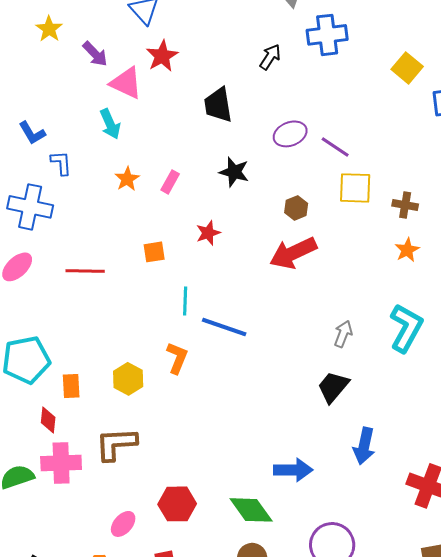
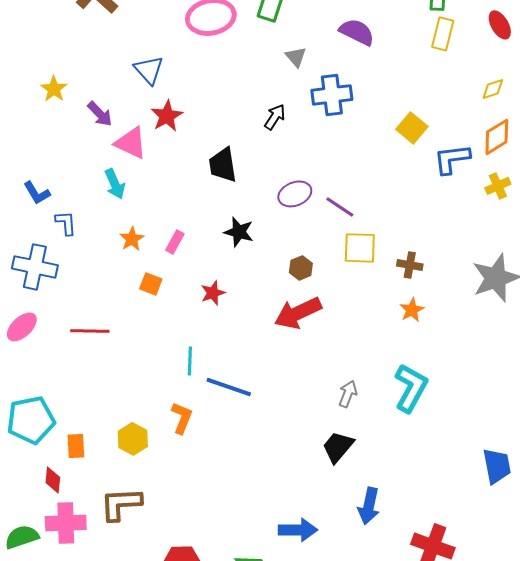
orange square: (154, 252) -> (151, 284), moved, turned 30

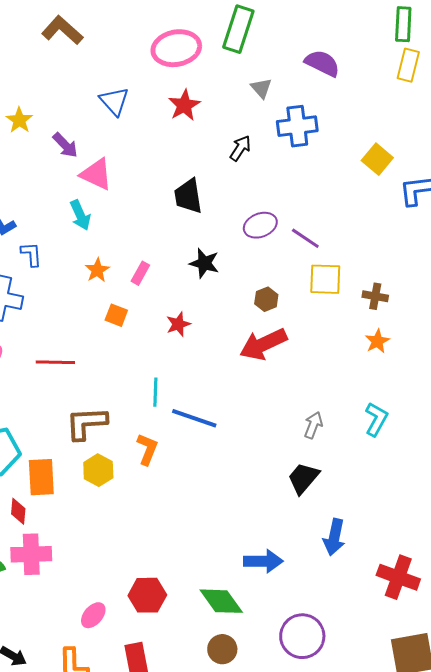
red star: (167, 116) -> (184, 105), moved
cyan L-shape: (411, 388) -> (376, 419), size x0.7
orange rectangle: (76, 446) -> (41, 477), size x1.5
brown L-shape: (121, 504) -> (86, 423), moved

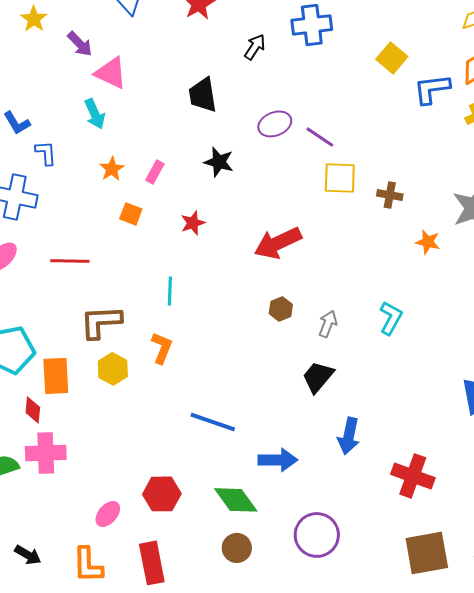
brown hexagon: (266, 299) -> (281, 309), moved
orange star: (377, 341) -> (428, 242), moved, turned -30
blue line: (194, 418) -> (213, 422), moved

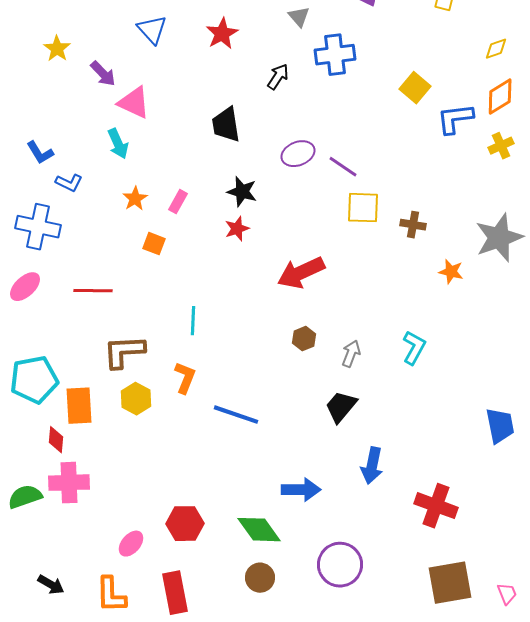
blue L-shape: (46, 153) -> (69, 183), turned 120
red star: (193, 223) -> (237, 229), moved
blue line: (213, 422) -> (236, 415), moved

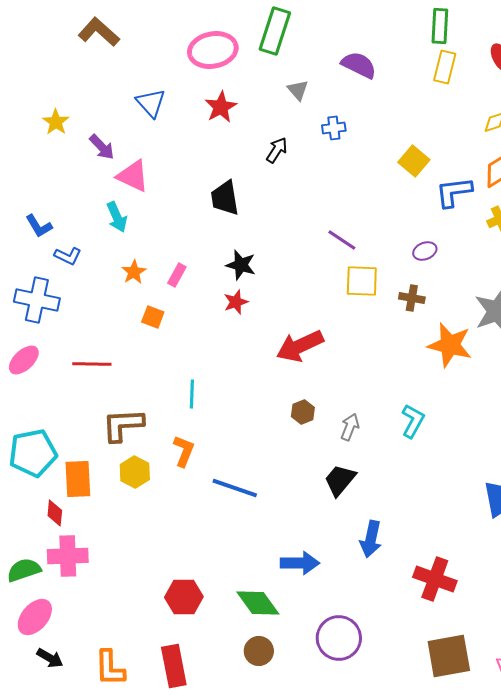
blue cross: (335, 55) -> (334, 128), size x0.6
purple ellipse: (298, 154) -> (425, 251), moved, size x0.7
orange star: (451, 272) -> (450, 345), size x1.8
pink ellipse: (131, 544) -> (35, 617), moved, size x1.4

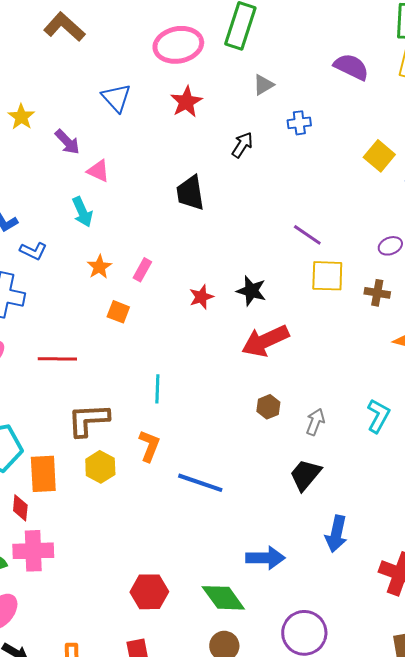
purple semicircle: (359, 65) -> (351, 67), moved
gray triangle: (298, 90) -> (263, 85), turned 40
pink triangle: (133, 176) -> (98, 171), size x0.7
black star: (241, 265) -> (251, 291), moved

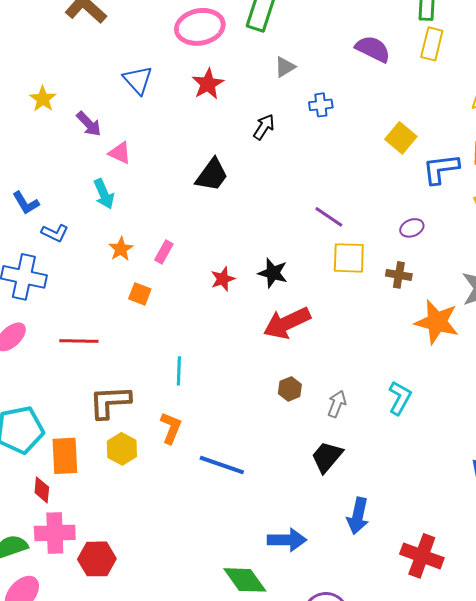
black trapezoid: (190, 193) -> (212, 175), turned -135
red hexagon: (149, 592) -> (97, 559), moved

